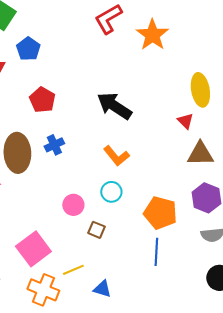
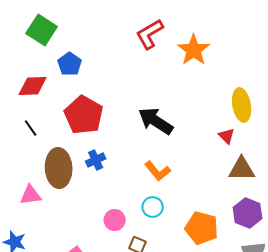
red pentagon: (42, 100) -> (84, 115), size x1.5

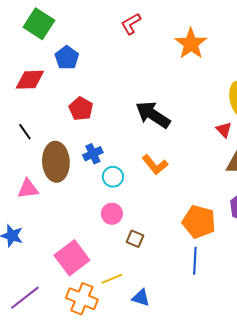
red L-shape: (150, 34) -> (131, 24), moved, size x0.7
red pentagon: (84, 115) -> (81, 109), size x0.6
black line: (31, 128) -> (25, 132), moved
cyan circle: (153, 207) -> (113, 177), moved

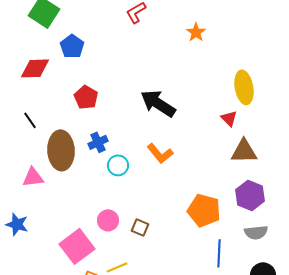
orange star: (191, 44) -> (196, 32), size x0.6
pink circle: (112, 214) -> (108, 220), moved
blue line: (195, 261) -> (219, 253), moved

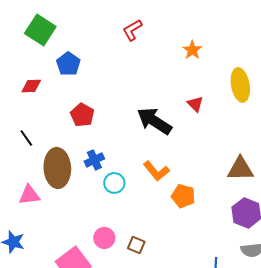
red diamond: (35, 68) -> (31, 86), size x0.7
yellow ellipse: (244, 87) -> (240, 85), moved
red triangle: (229, 118) -> (195, 104), moved
orange pentagon: (204, 210) -> (183, 196), moved, size x0.7

